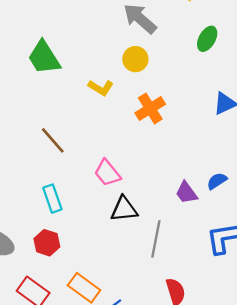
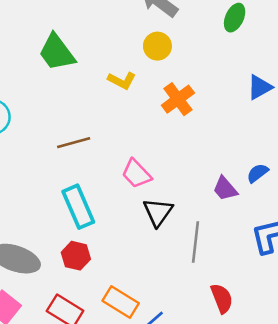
brown line: (53, 140) -> (74, 143), turned -60
cyan rectangle: (52, 199) -> (78, 207), size x1.4
black triangle: (124, 209) -> (158, 212), turned -44

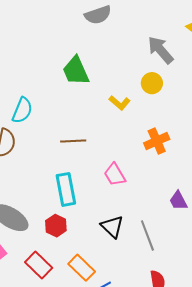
orange cross: (178, 99) -> (157, 141), moved
black triangle: (158, 212) -> (112, 227), moved, turned -35
gray line: (196, 242) -> (147, 236), turned -40

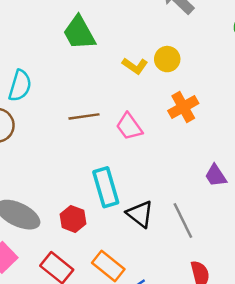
yellow circle: (152, 83) -> (167, 59), moved
pink trapezoid: (115, 175) -> (129, 127), moved
cyan rectangle: (66, 189) -> (106, 187), moved

